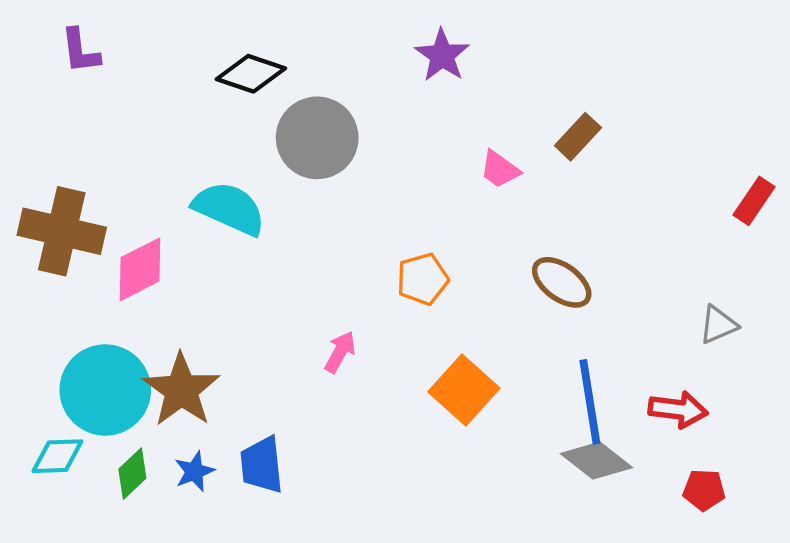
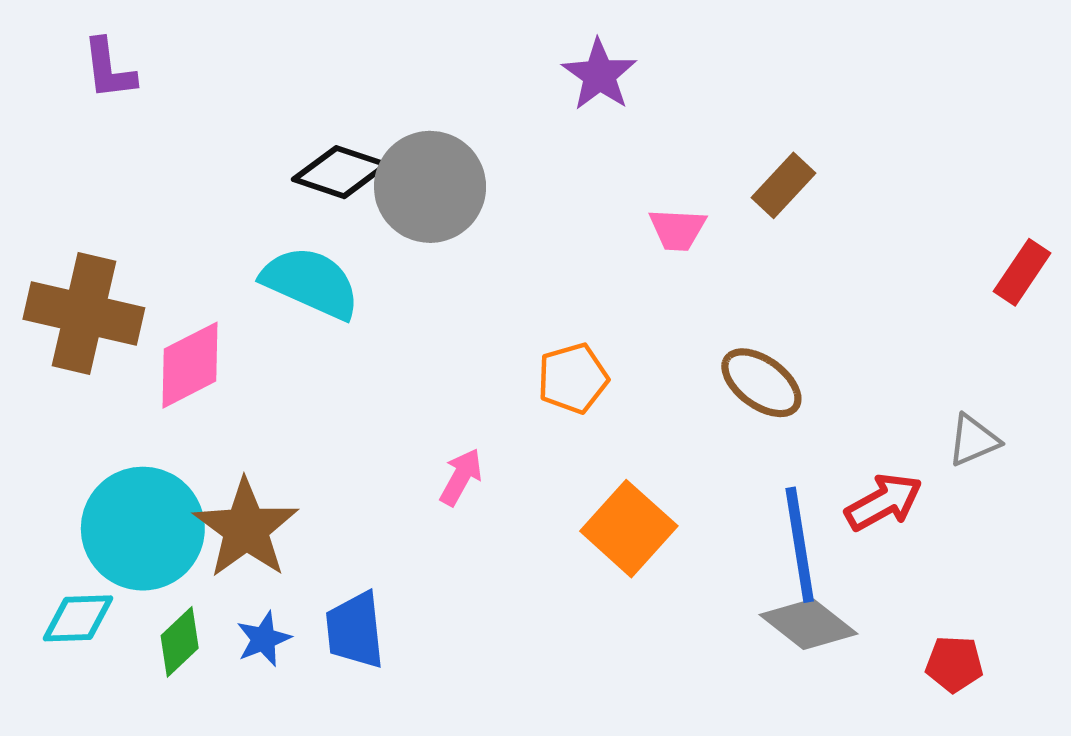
black diamond: (251, 74) -> (340, 172), moved
pink trapezoid: (500, 169) -> (677, 230), turned -33
red arrow: (678, 410) -> (884, 502), moved, turned -36

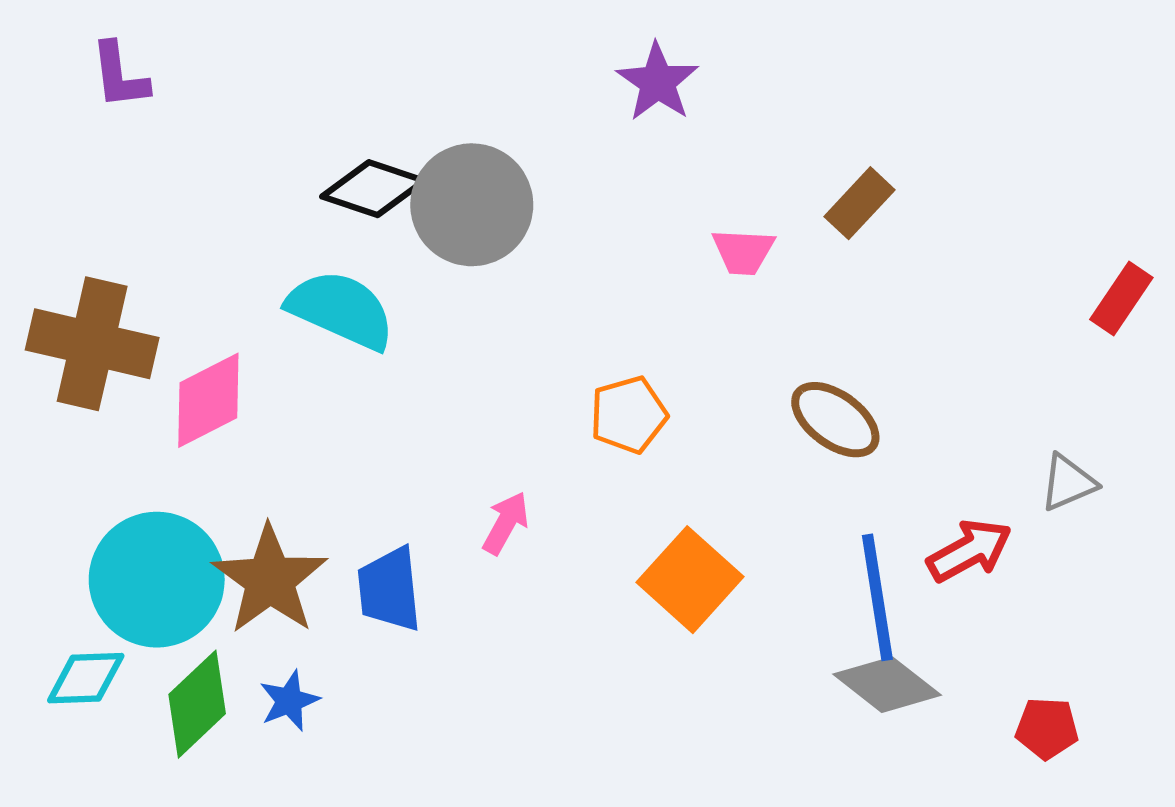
blue trapezoid: (355, 630) -> (389, 589), moved
green diamond: (180, 642) -> (197, 704), size x1.4

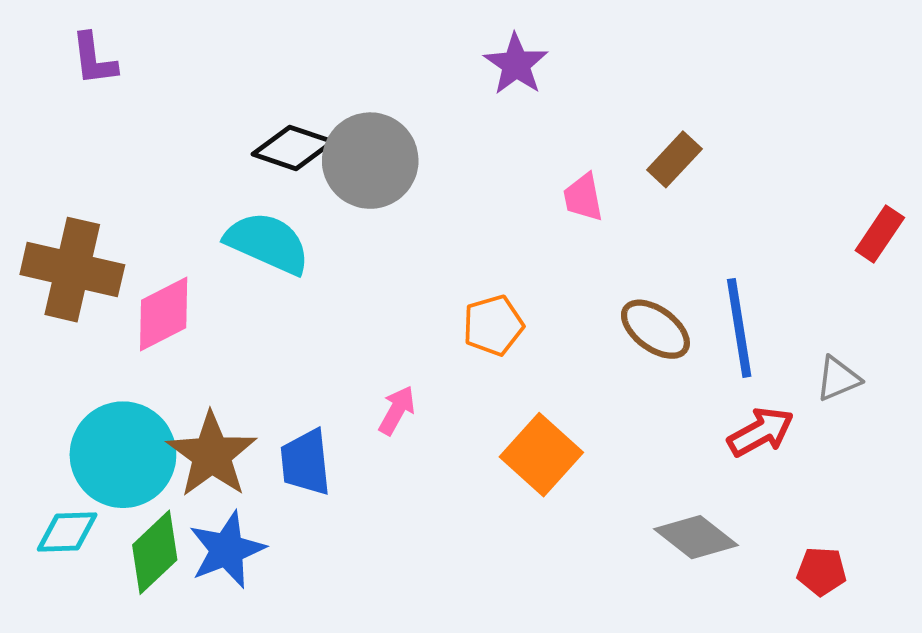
pink trapezoid: (743, 252) -> (583, 197), turned 76
blue line: (877, 597) -> (739, 328), moved
blue star: (289, 701) -> (227, 550), size x1.6

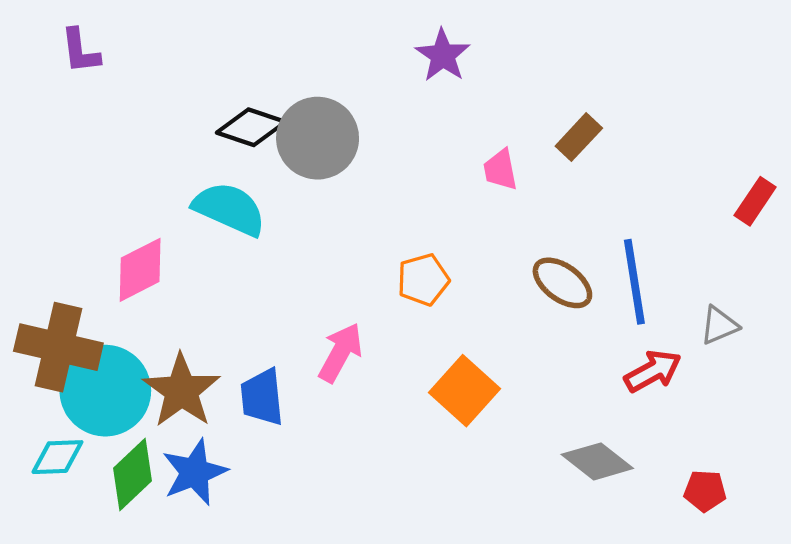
brown cross: (72, 270) -> (58, 347), moved
pink arrow: (397, 410) -> (340, 353), size x1.4

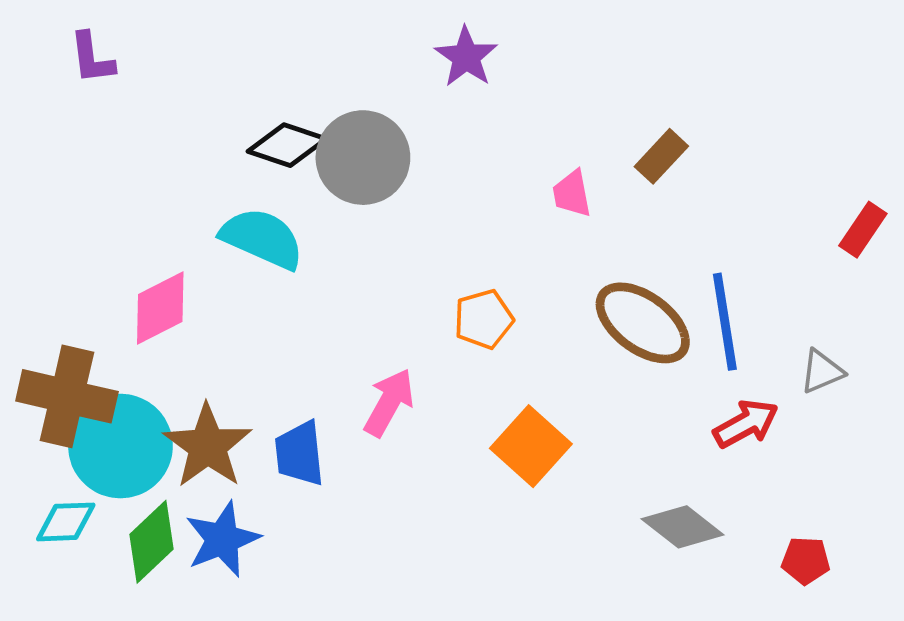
purple star: (443, 55) -> (466, 57), moved
brown ellipse: (562, 283) -> (643, 323), size x1.4

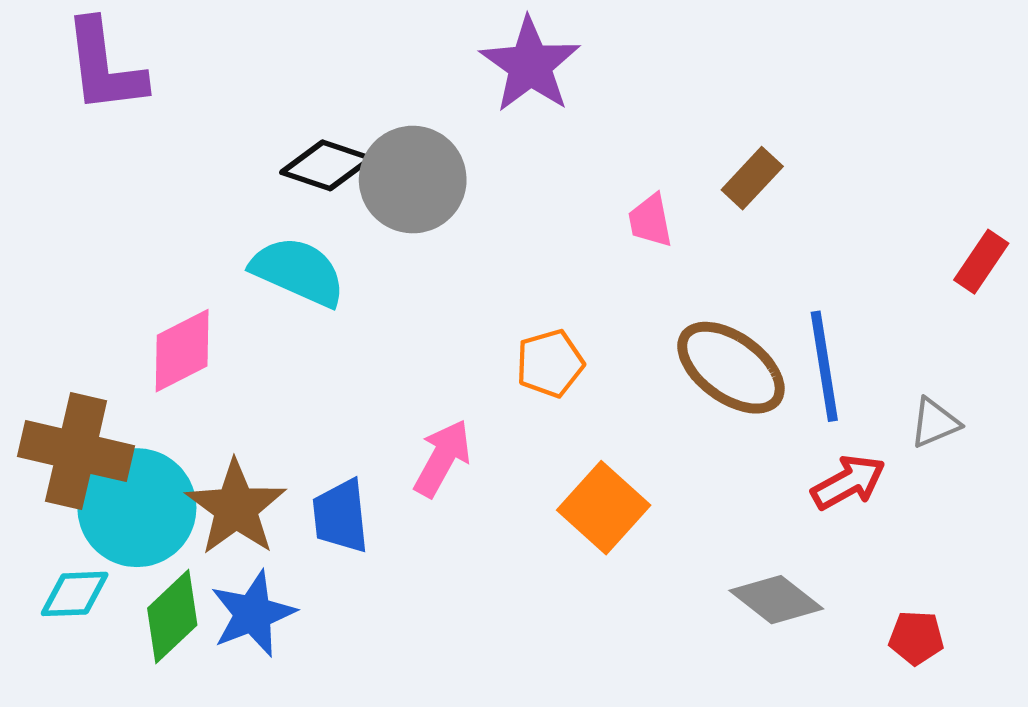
purple star: (466, 57) -> (530, 65), size x1.4
purple L-shape: (92, 58) -> (104, 66), size x1.6

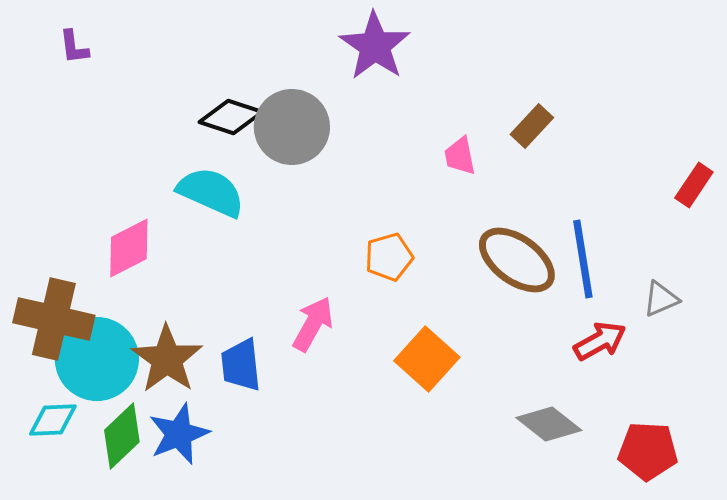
purple L-shape: (104, 66) -> (74, 47), size x0.5
red pentagon: (916, 638) -> (648, 451), size x1.5

